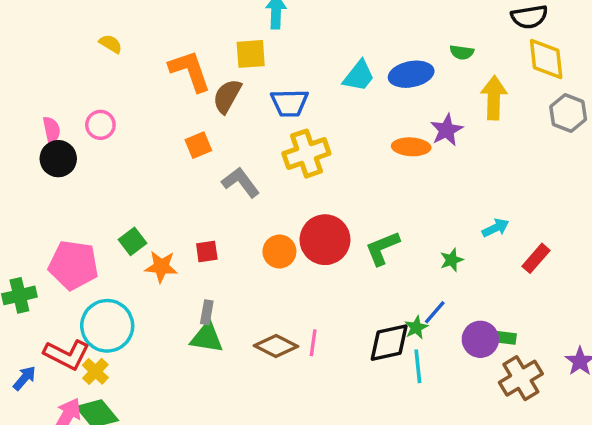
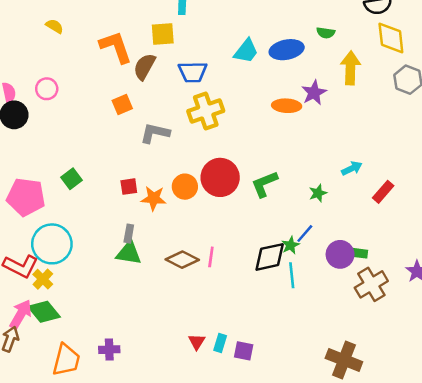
gray L-shape: (241, 182) -> (155, 133), turned -40
orange star: (161, 267) -> (154, 198), moved

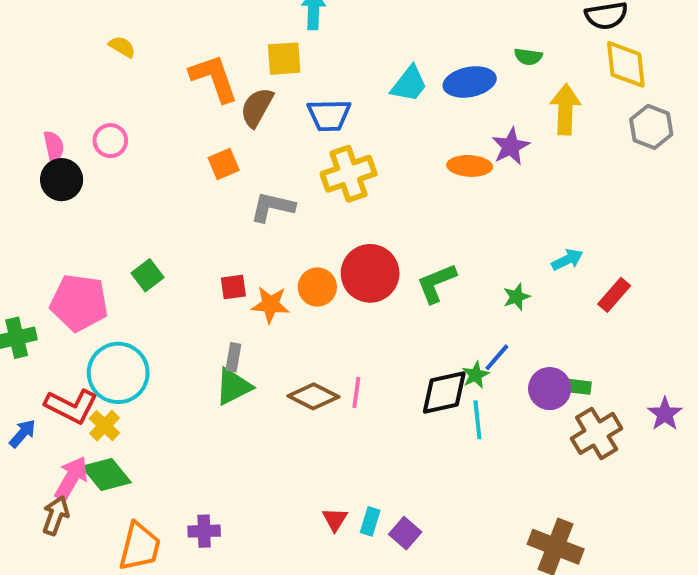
green triangle: (129, 253) -> (233, 387), turned -36
purple square: (244, 351) -> (405, 533), turned 30

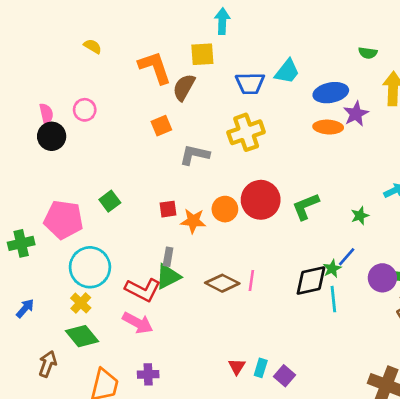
blue ellipse: (470, 82) -> (331, 93), moved
blue trapezoid: (329, 115) -> (250, 83), moved
red L-shape: (71, 406) -> (143, 290), moved
pink arrow: (71, 478) -> (138, 323), moved, turned 88

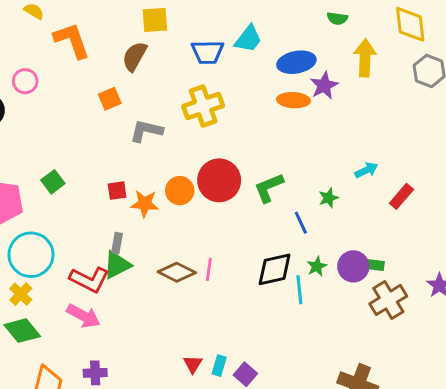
orange L-shape: (155, 67) -> (72, 40), moved
blue line: (347, 257) -> (301, 223), moved, turned -66
green star: (332, 269) -> (317, 266), moved

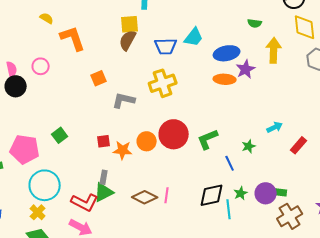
brown semicircle: (135, 56) -> (128, 40), moved

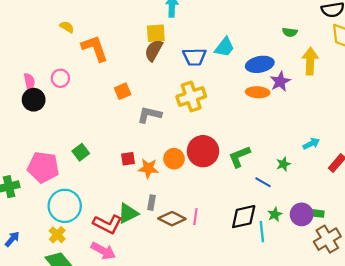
blue line: (230, 163) -> (263, 182), turned -35
gray rectangle: (104, 177) -> (152, 203), moved

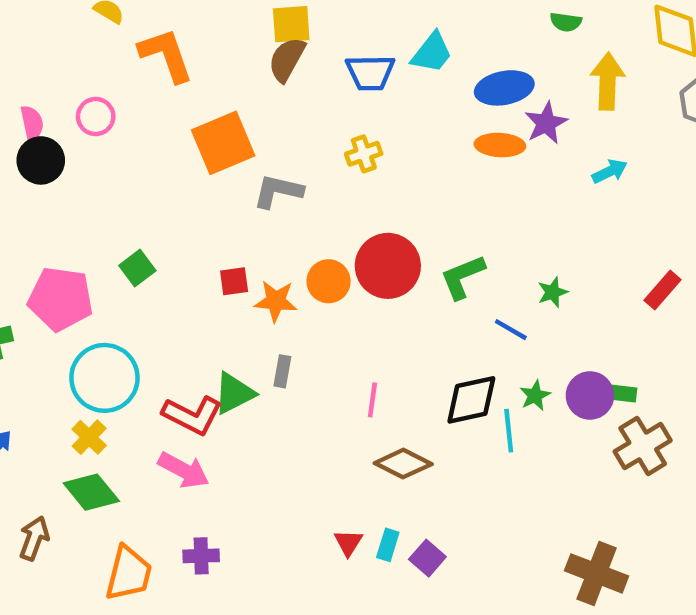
orange square: (123, 91) -> (223, 143), size x1.8
yellow cross: (191, 97) -> (364, 154), size x0.6
cyan arrow: (311, 144) -> (610, 171), moved
brown diamond: (172, 219) -> (403, 464), moved

